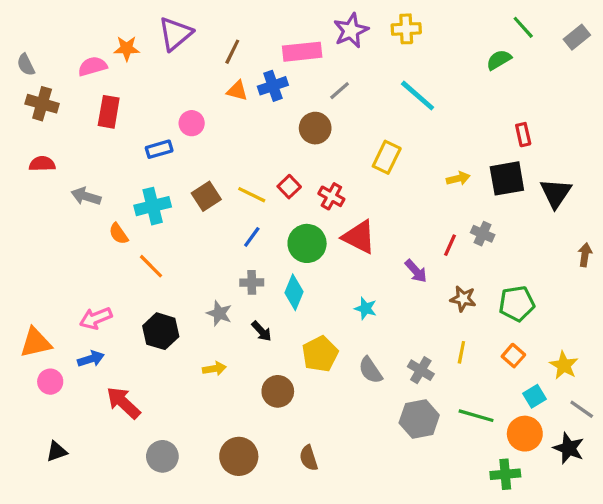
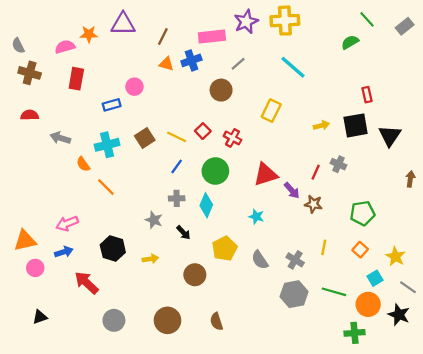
yellow cross: (406, 29) -> (285, 21), size x1.4
purple triangle: (175, 34) -> (123, 24), turned 40
red triangle: (359, 237) -> (266, 174), moved, turned -45
brown star: (463, 299) -> (313, 204), moved
black hexagon: (161, 331) -> (113, 249), moved

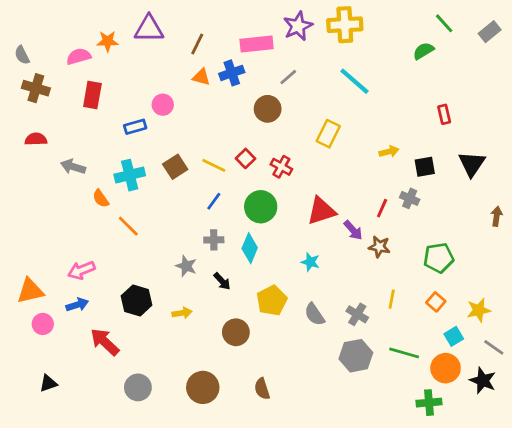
black square: (356, 125) -> (425, 167), moved, size x0.7
yellow star: (395, 257) -> (479, 310), turned 30

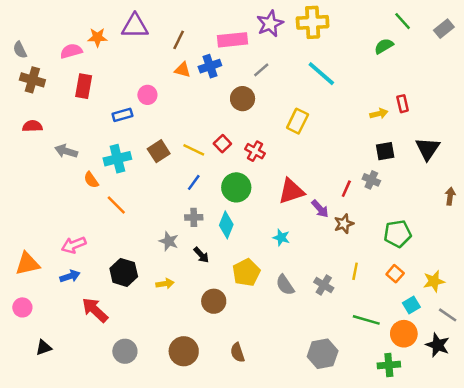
yellow arrow: (389, 152) -> (379, 114), moved
brown star: (379, 247) -> (344, 224), turned -30
pink circle: (43, 324) -> (22, 307), moved
gray hexagon: (356, 356) -> (323, 354), moved

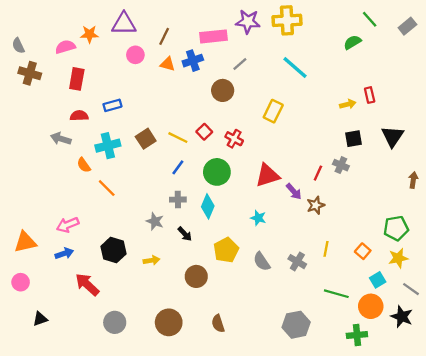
purple star: (270, 24) -> (248, 22), turned 30
pink circle: (147, 95) -> (135, 55), moved
red semicircle: (32, 126) -> (79, 116), moved
green pentagon: (398, 234) -> (396, 228), moved

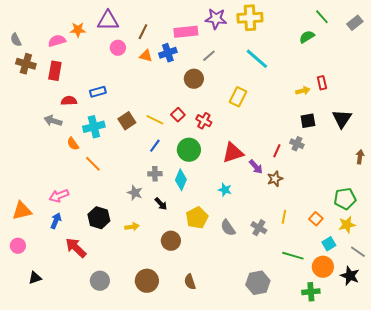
red rectangle: (77, 79) -> (55, 71), moved
blue arrow: (64, 253) -> (56, 221), turned -49

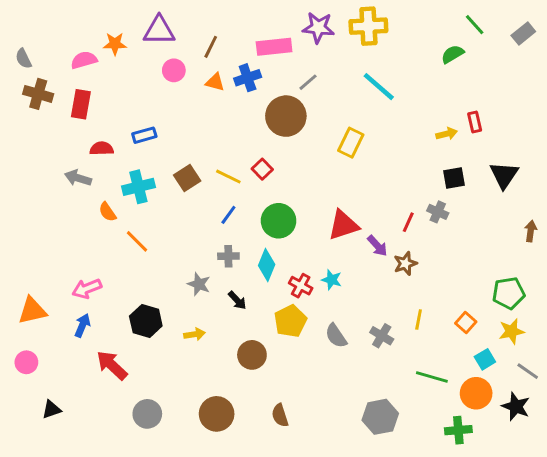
brown circle: (194, 79) -> (286, 116), size x1.4
red cross: (204, 121) -> (301, 286), moved

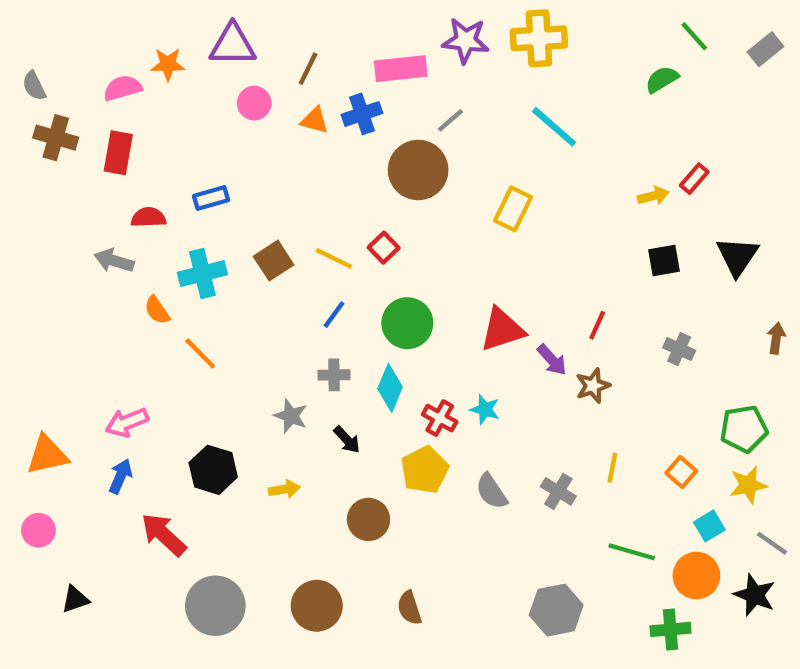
red rectangle: (475, 122) -> (694, 179), turned 54
gray cross: (438, 212) -> (679, 349), moved
gray circle: (147, 414) -> (215, 606), size x1.4

